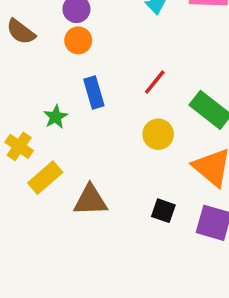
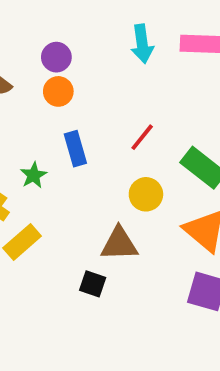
brown triangle: (90, 200) -> (119, 244), moved
black square: (163, 211) -> (93, 284), moved

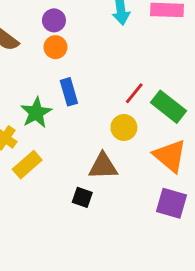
red line: (142, 137) -> (134, 93), moved
green star: (34, 175) -> (36, 113), size x1.5

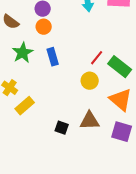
green star: (36, 113) -> (23, 53), moved
brown triangle: (103, 166) -> (90, 121), moved

